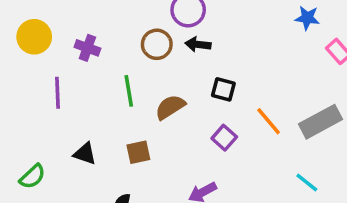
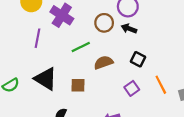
purple cross: (87, 48) -> (62, 15), size x1.5
green line: (129, 91) -> (81, 47), turned 60
black triangle: (85, 154) -> (46, 79), size x1.6

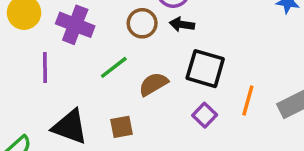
black square: (138, 59) -> (205, 69), size x1.6
orange line: (161, 85) -> (248, 100), turned 54

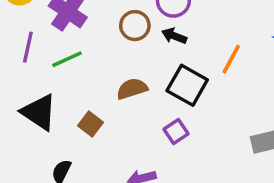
green line: (114, 67) -> (67, 59), moved
orange line: (248, 100) -> (231, 59), moved
brown square: (121, 127) -> (90, 124), turned 35

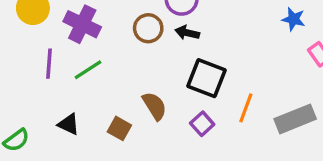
orange line: (231, 59) -> (246, 108), moved
brown semicircle: (132, 89) -> (155, 106), moved, turned 84
black triangle: (39, 112) -> (69, 124), size x0.6

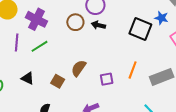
black square: (206, 78) -> (140, 29), moved
brown semicircle: (155, 106) -> (79, 68), turned -114
purple square: (202, 124) -> (107, 79), turned 32

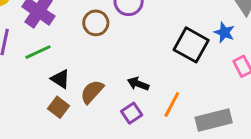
black arrow: (98, 25) -> (138, 84), moved
black triangle: (28, 78) -> (60, 79), moved
purple square: (107, 79) -> (132, 113), turned -32

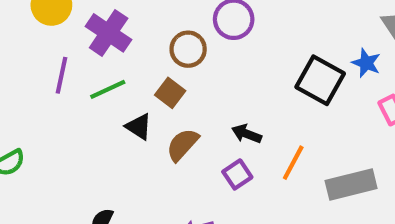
brown square: (58, 107) -> (170, 93), moved

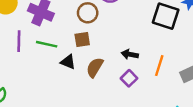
green line: (108, 89) -> (47, 44), turned 48
brown square: (170, 93) -> (82, 39), turned -35

